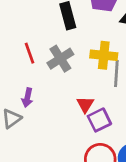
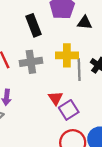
gray cross: (60, 59) -> (31, 62), turned 30

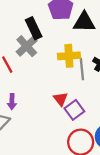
black triangle: (85, 23) -> (84, 22), size x1.5
gray cross: (31, 62) -> (27, 46), moved, turned -30

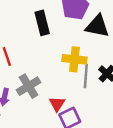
gray cross: (27, 46) -> (29, 86), moved

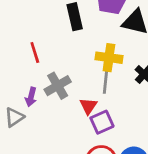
gray line: (86, 76) -> (106, 80), moved

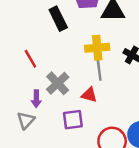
red triangle: (88, 106) -> (89, 95), turned -35
purple square: (102, 122) -> (73, 120), moved, turned 30

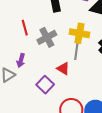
gray cross: (58, 83) -> (47, 37), moved
purple square: (73, 120) -> (45, 85), turned 36

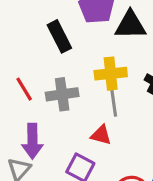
gray cross: (47, 37) -> (62, 94), turned 36
purple arrow: (21, 60) -> (32, 141), size x1.5

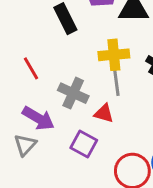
gray cross: (62, 94) -> (73, 93), moved, turned 32
purple arrow: (32, 141) -> (38, 118), turned -60

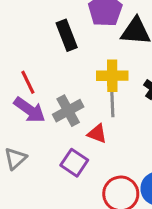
gray cross: (73, 93) -> (68, 111), turned 32
purple arrow: (38, 118) -> (30, 110), moved

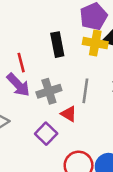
black rectangle: (67, 35) -> (57, 45), moved
yellow cross: (112, 76) -> (95, 43), moved

